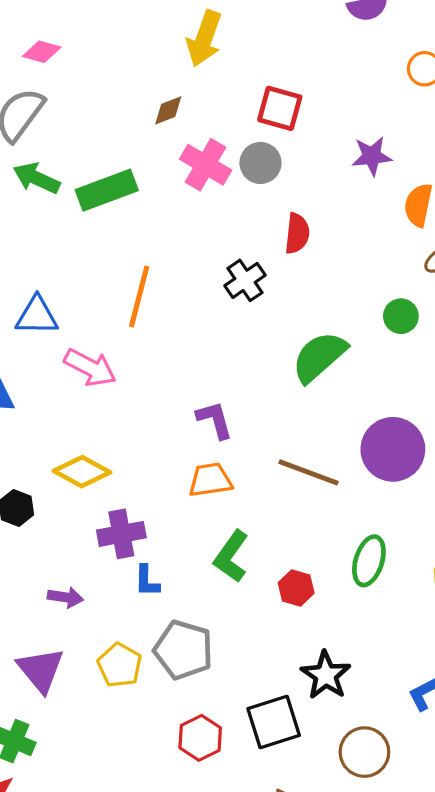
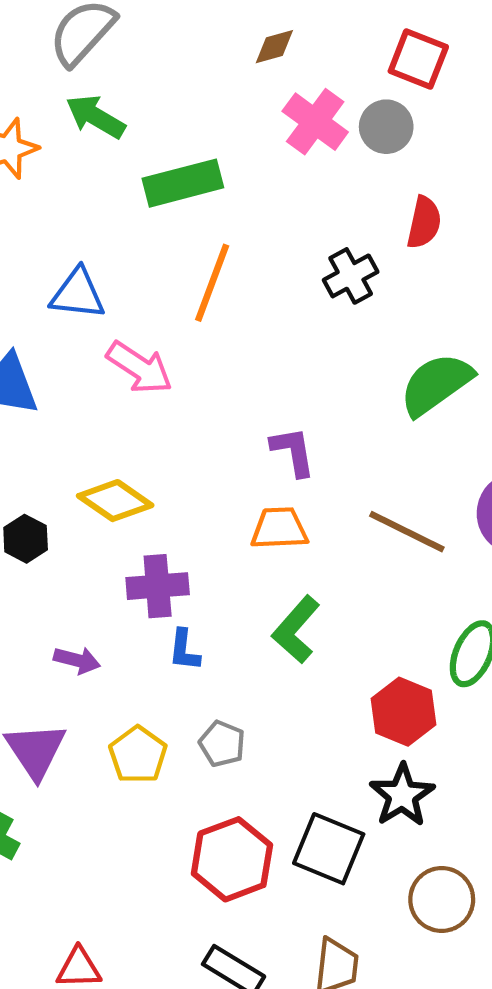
green rectangle: (107, 190) -> (183, 183), moved
red hexagon: (296, 588) -> (404, 712), moved, size x1.4
gray pentagon: (183, 650) -> (222, 744), size x0.6
black square: (274, 722) -> (329, 849), turned 34
red hexagon: (200, 738) -> (232, 859), size x1.4

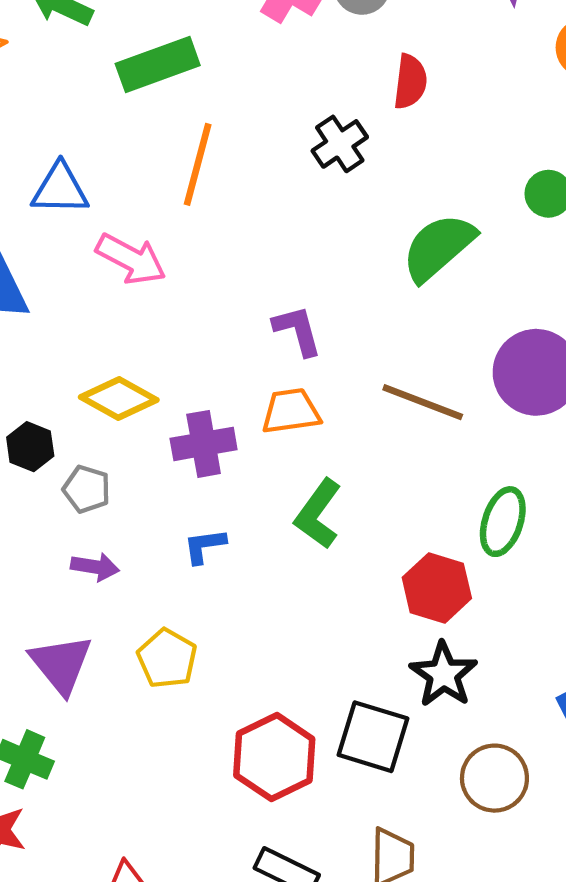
purple cross: (158, 586) -> (204, 444), moved
blue L-shape: (184, 650) -> (205, 546), turned 81
gray pentagon: (222, 744) -> (87, 489), moved

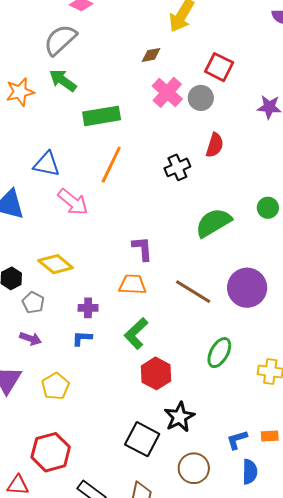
purple cross: (204, 444) -> (88, 308), moved, size x0.7
red hexagon: (437, 588) -> (156, 373), moved
red hexagon: (274, 757) -> (51, 452), moved

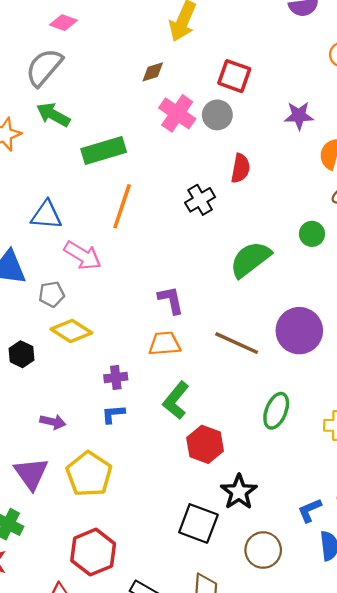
gray pentagon: (33, 303) -> (52, 294), moved, turned -30
yellow pentagon: (55, 386) -> (89, 474), size x1.4

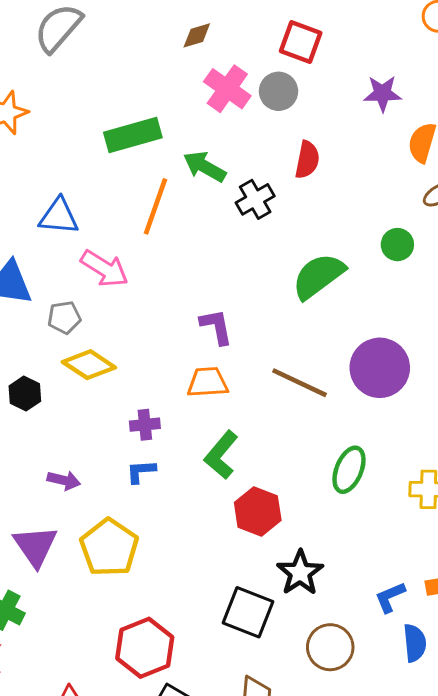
green arrow: (53, 115) -> (205, 167), moved
red hexagon: (93, 552) -> (145, 648), moved

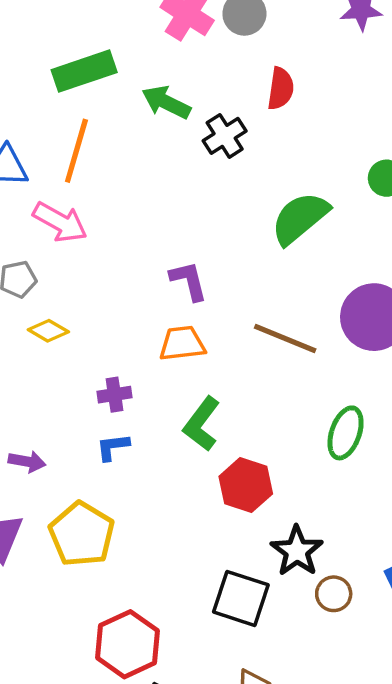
orange line: (155, 206) -> (76, 151), moved
yellow diamond: (89, 365) -> (48, 331), size x0.7
brown circle: (330, 647) -> (334, 594), moved, size x0.7

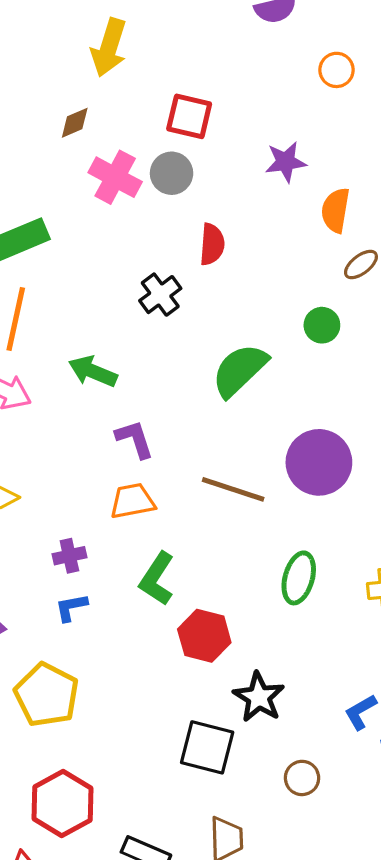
green arrow: (166, 102) -> (93, 371), moved
brown circle: (334, 594) -> (302, 778), moved
red hexagon: (127, 644) -> (62, 804), moved

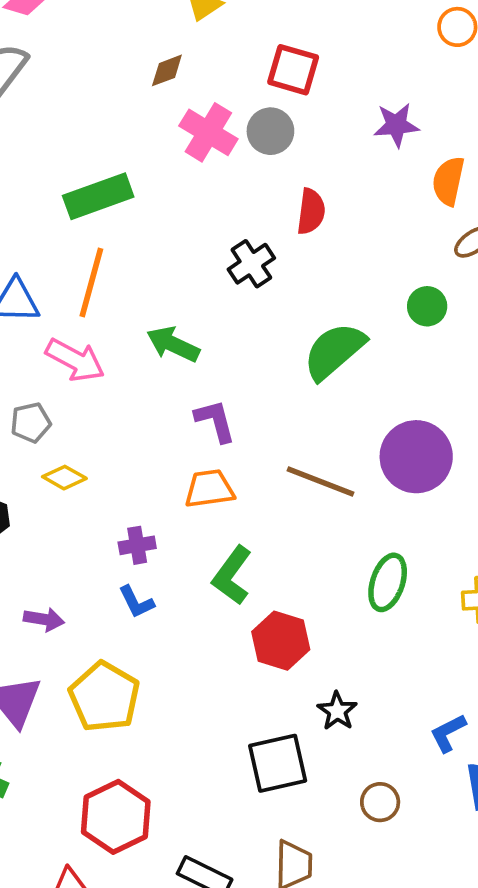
blue L-shape: (71, 607) -> (136, 602), turned -108
black star: (259, 697) -> (337, 711), size x0.7
black square: (207, 747) -> (278, 763), turned -30

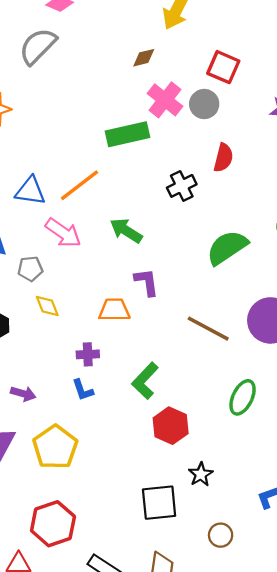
green rectangle: (98, 196) -> (128, 134), moved
orange line: (91, 282) -> (80, 185), turned 30
yellow diamond: (64, 478) -> (47, 306), turned 32
orange trapezoid: (209, 489) -> (114, 310), moved

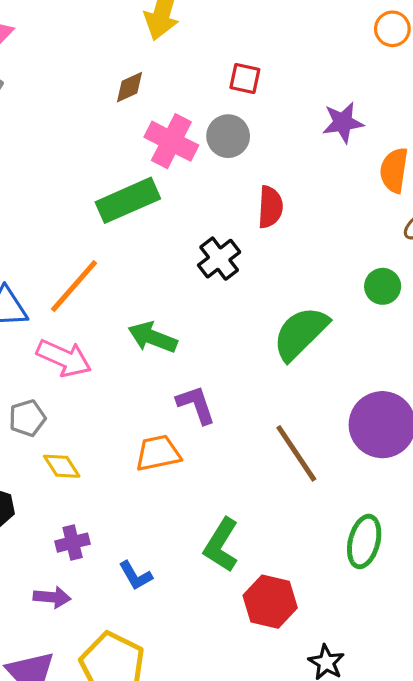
red square: (223, 67) -> (245, 78), size x0.7
brown line: (208, 329) -> (296, 453), turned 39
purple cross: (88, 354) -> (73, 543), moved

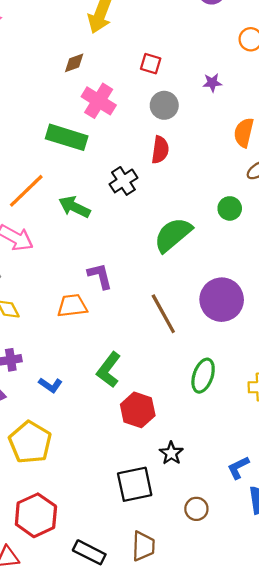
purple star: (343, 122) -> (212, 83), moved, size x0.7
gray circle: (228, 136) -> (164, 105), moved
green rectangle: (128, 200) -> (67, 137), turned 36
green arrow: (153, 337) -> (74, 207), moved
blue L-shape: (135, 575) -> (50, 385), turned -30

